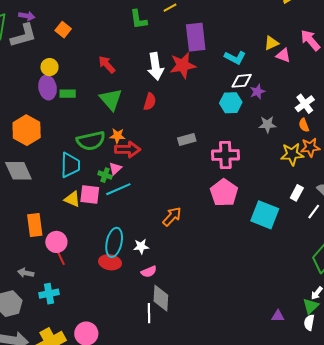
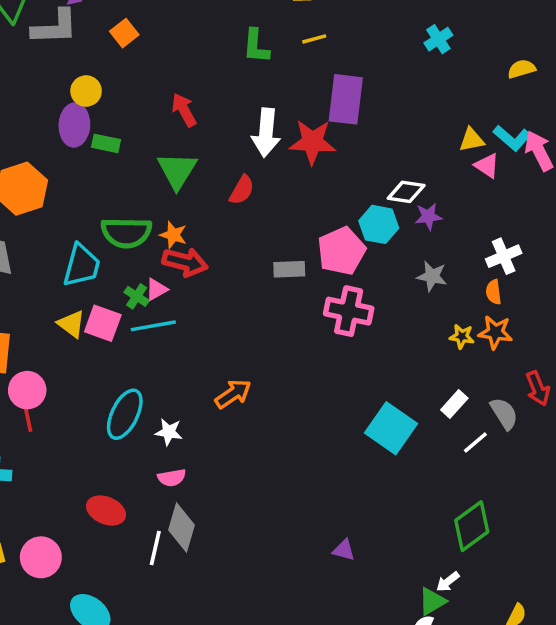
cyan L-shape: (235, 58) -> (512, 138), moved
yellow star: (292, 154) -> (462, 336), size x0.6
pink pentagon: (224, 193) -> (342, 251), moved
red ellipse: (110, 262) -> (106, 510), moved
purple triangle: (278, 316) -> (344, 550), moved

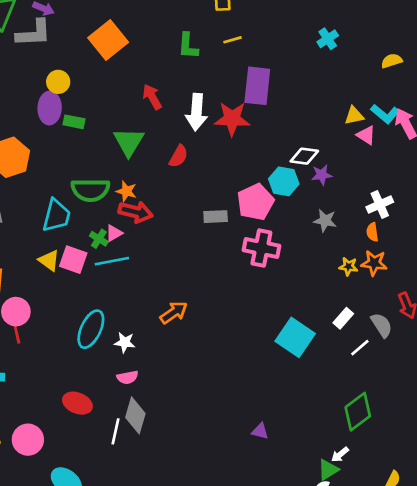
orange square: (124, 33) -> (108, 40), moved, size x1.8
red arrow: (184, 110) -> (152, 97), moved

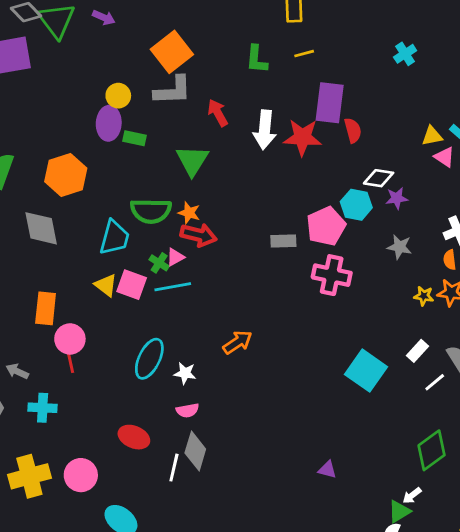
gray L-shape: (34, 33) -> (173, 90), moved
red semicircle: (179, 156) -> (353, 130), moved, turned -45

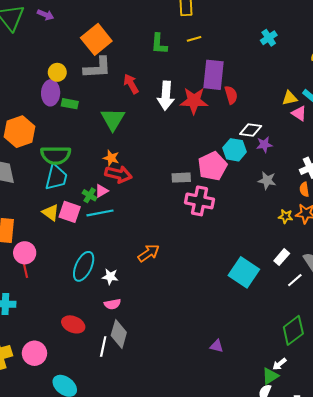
green semicircle: (151, 211) -> (56, 155), moved
pink cross: (332, 275) -> (199, 201), moved

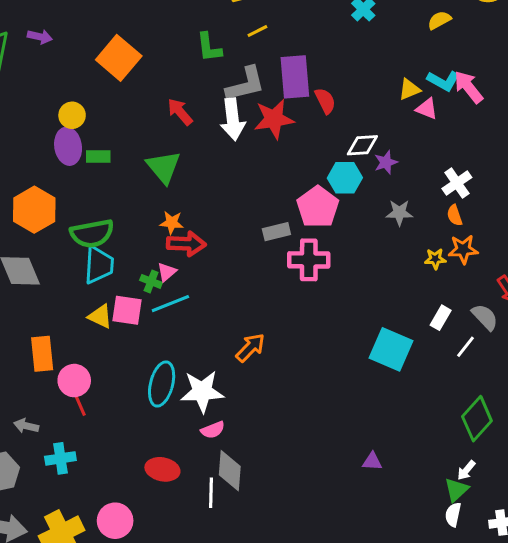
gray L-shape: (97, 68) -> (245, 84), moved
white star: (110, 277) -> (202, 391), size x1.8

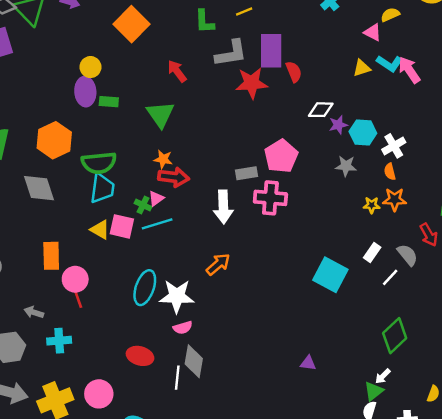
pink triangle: (427, 109) -> (373, 32), moved
white arrow: (233, 119) -> (223, 207), moved
cyan hexagon: (345, 178) -> (363, 132), moved

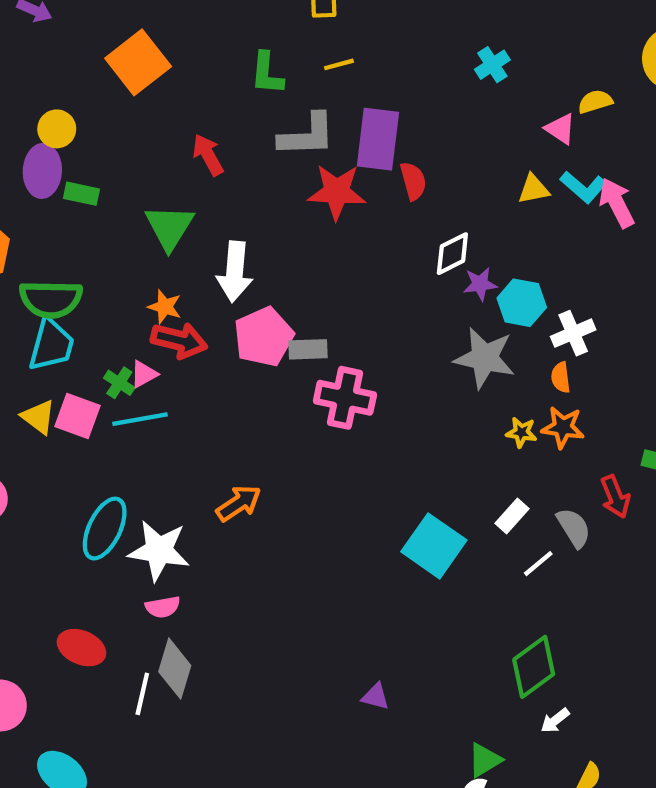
white diamond: (321, 110) -> (452, 254), turned -35
pink pentagon: (281, 156) -> (264, 337), moved
gray star: (346, 166) -> (485, 358), size x1.6
white arrow: (223, 207) -> (235, 272), moved
white arrow: (383, 376) -> (555, 721), moved

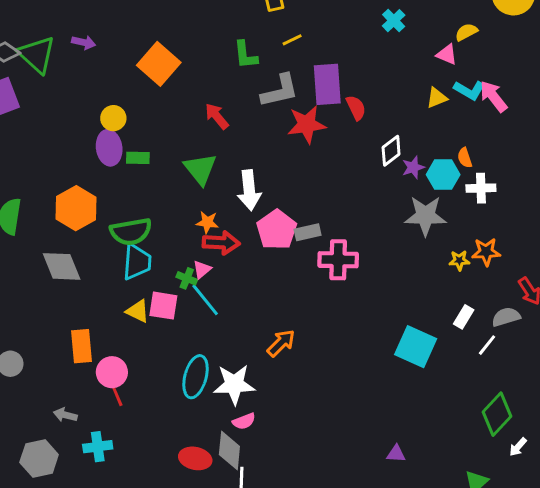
white cross: (573, 333) -> (481, 188), turned 32
orange semicircle: (561, 377) -> (465, 158), moved
cyan line: (140, 419) -> (205, 300), turned 72
gray semicircle: (574, 528) -> (506, 317), turned -64
gray diamond: (175, 669) -> (229, 451), moved

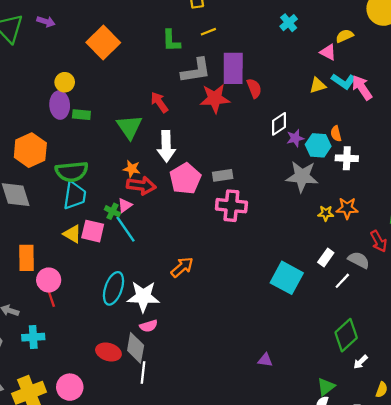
red arrow: (217, 116) -> (159, 102), moved
gray rectangle: (308, 232) -> (223, 175), moved
gray semicircle: (506, 317) -> (359, 260), turned 40

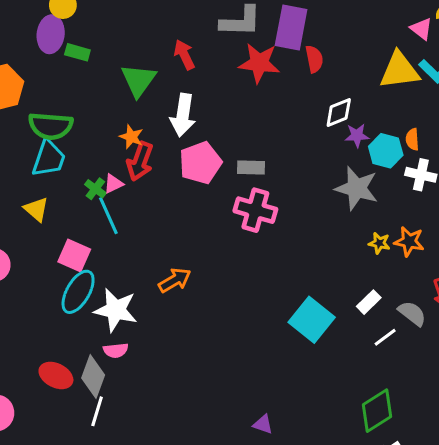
yellow triangle: (318, 85) -> (400, 71), size x1.8
red arrow: (141, 186) -> (140, 161), turned 92
pink square: (93, 231) -> (74, 255), moved

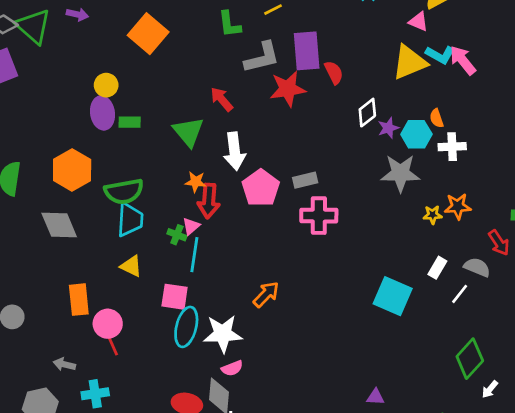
cyan line: (108, 216) -> (194, 255), turned 48

